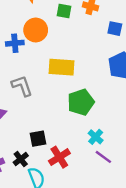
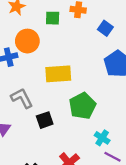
blue square: (115, 29) -> (105, 28), turned 32
black square: (38, 139) -> (45, 120), moved

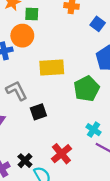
green square: (53, 18) -> (32, 14), moved
green pentagon: (82, 106) -> (87, 89), moved

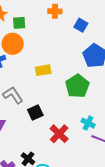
yellow rectangle: (52, 68) -> (43, 70), size x0.7
red cross: (61, 154) -> (59, 134), moved

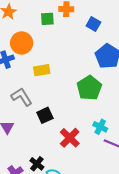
green square: (19, 23) -> (47, 19), moved
yellow rectangle: (43, 70) -> (42, 70), moved

